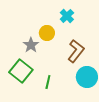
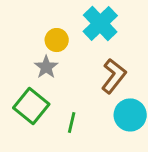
cyan cross: (67, 16) -> (100, 24), size x1.6
yellow circle: (47, 33) -> (57, 40), moved

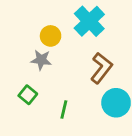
gray star: (46, 67) -> (41, 60), turned -30
green square: (31, 106) -> (28, 95), size x0.6

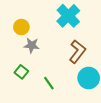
yellow circle: (51, 36) -> (21, 27), moved
green line: (64, 109) -> (49, 83), turned -48

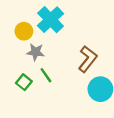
cyan cross: (68, 16) -> (51, 20), moved
green line: (49, 83) -> (46, 75), moved

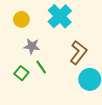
cyan cross: (51, 20) -> (60, 16), moved
yellow circle: (24, 31) -> (21, 19), moved

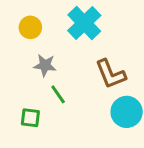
brown L-shape: (78, 52) -> (111, 74), turned 120
green square: (21, 73) -> (30, 118), moved, turned -32

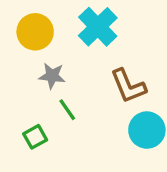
yellow circle: (30, 27) -> (35, 32), size x1.4
green square: (30, 118) -> (35, 137), turned -36

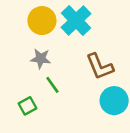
yellow circle: (35, 32) -> (42, 21), moved

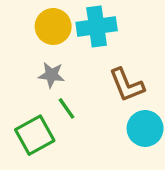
cyan cross: (76, 21) -> (97, 26), turned 36
green square: (28, 106) -> (35, 135), size x1.6

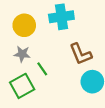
yellow circle: (53, 26) -> (24, 25), moved
gray star: (51, 75) -> (22, 54), moved

